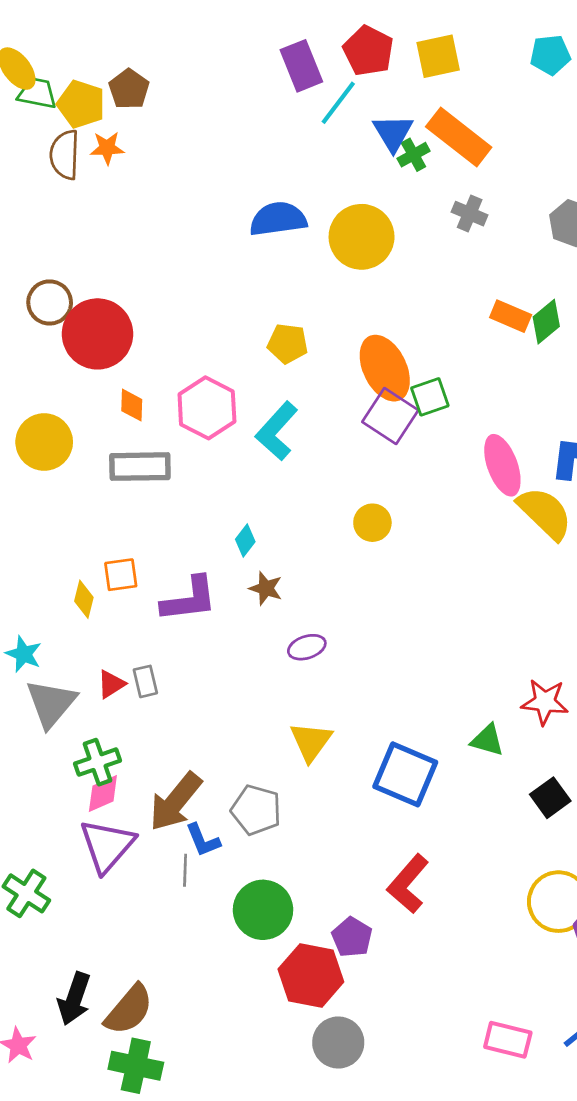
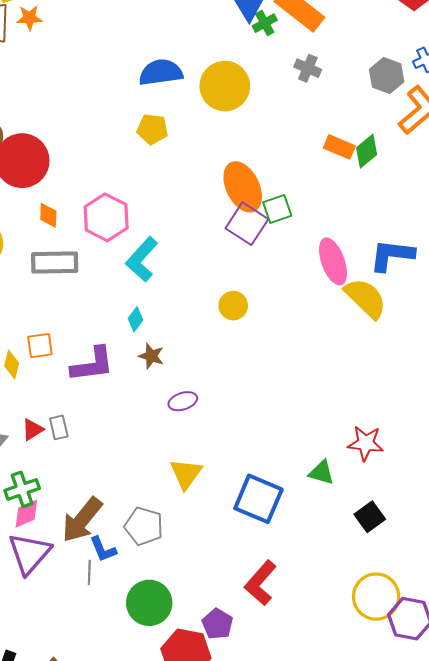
yellow pentagon: (288, 344) -> (152, 129), moved
cyan L-shape: (277, 431) -> (142, 259), moved

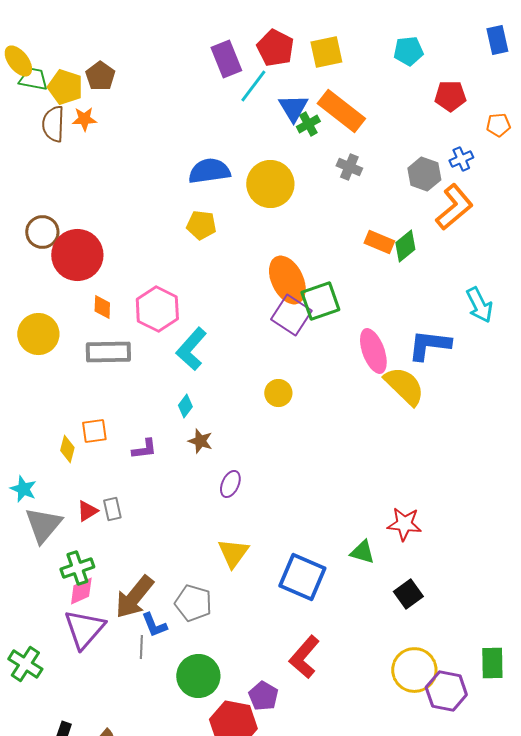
green square: (277, 209) -> (320, 301), size x1.4
purple L-shape: (92, 364) -> (144, 449), size x0.6
purple ellipse: (183, 401) -> (230, 484), turned -48

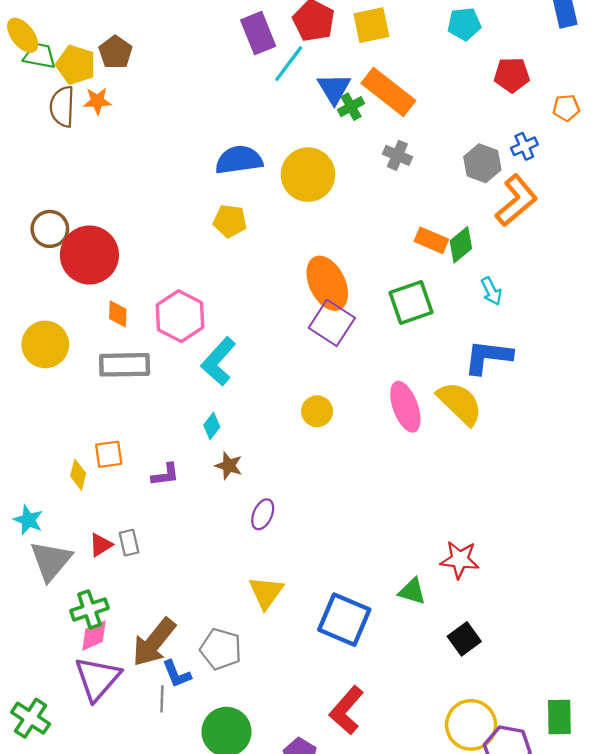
green square: (320, 301) -> (411, 303), moved
cyan arrow: (479, 305) -> (491, 291), moved, size x0.7
pink ellipse: (373, 351) -> (405, 407), moved

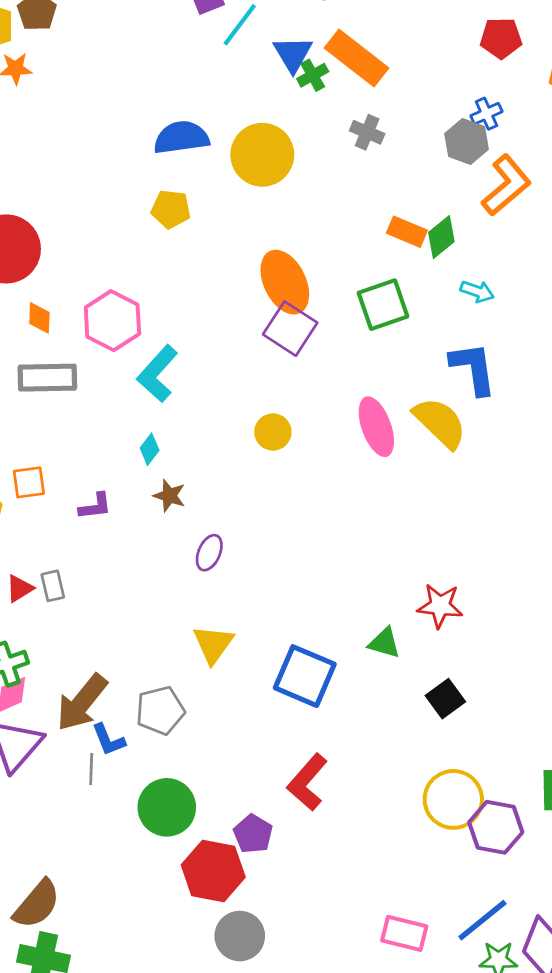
blue cross: (524, 146) -> (486, 114), moved
cyan arrow: (491, 291) -> (477, 291), turned -44
blue L-shape: (488, 357) -> (473, 368), turned 75
gray pentagon: (221, 649) -> (160, 711), turned -30

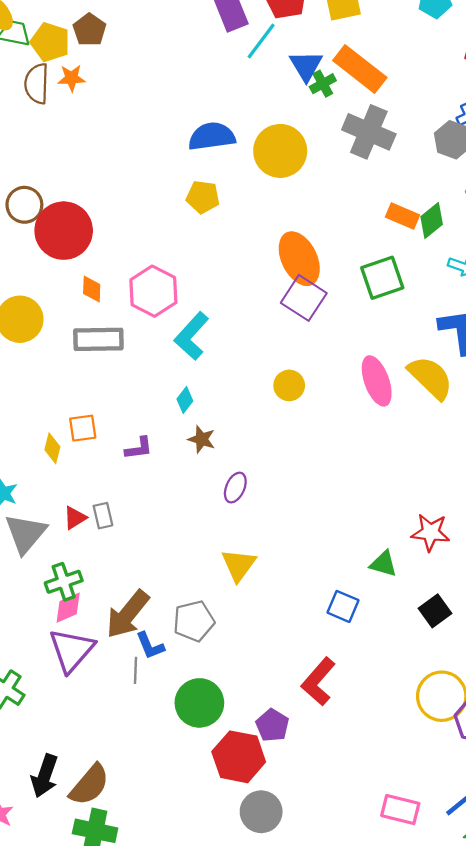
gray cross: (367, 132) -> (369, 132), size x1.8
blue square: (305, 676) -> (343, 606), moved, size x0.6

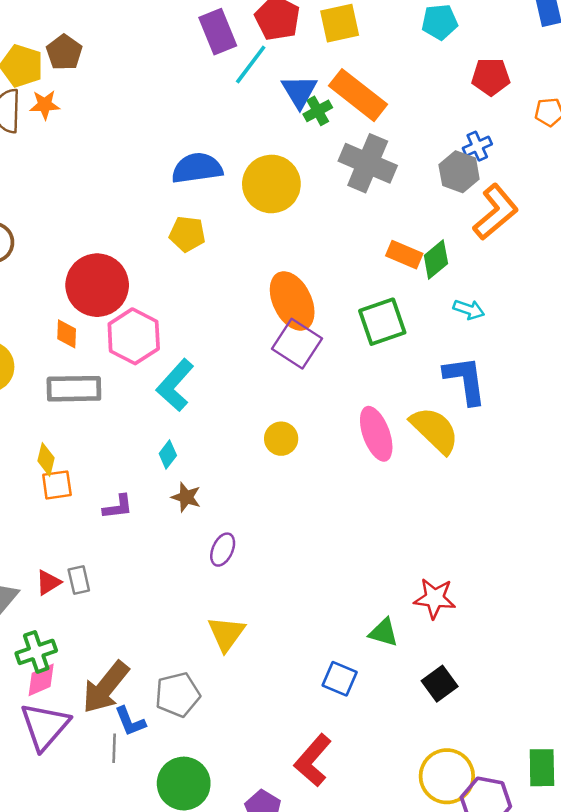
red circle: (64, 231) -> (97, 285), moved
yellow diamond: (52, 448) -> (46, 459), moved

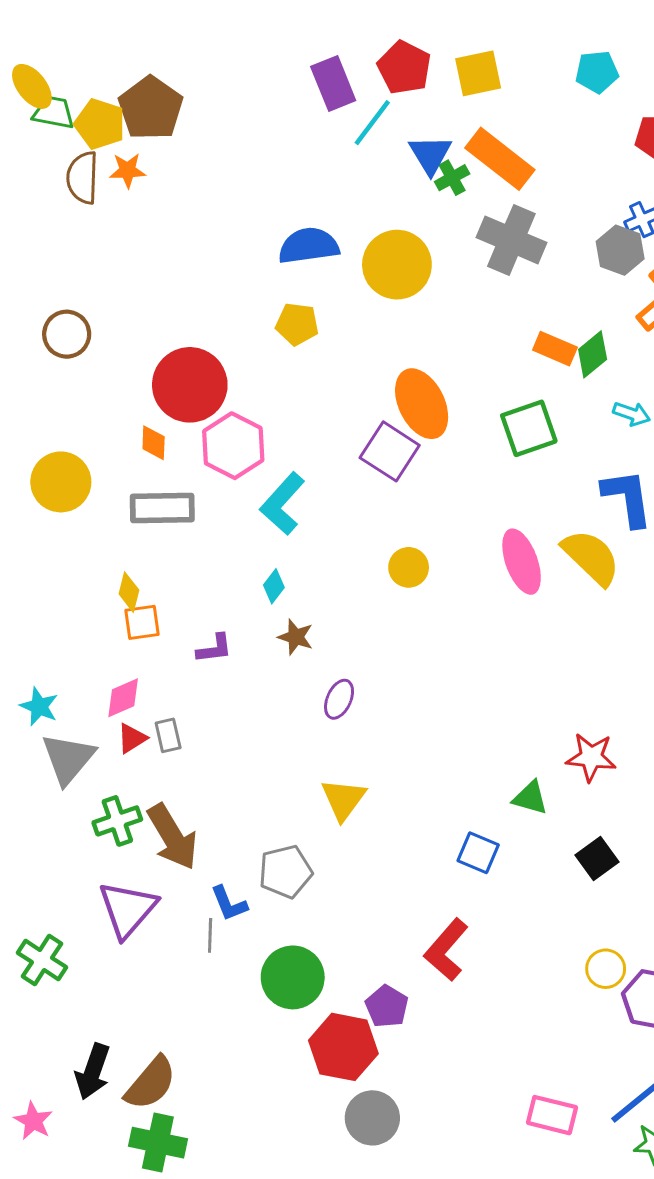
brown pentagon: (64, 52) -> (151, 108), size x1.5
purple square: (297, 344) -> (390, 451), moved
pink diamond: (41, 680) -> (123, 698), moved
brown arrow: (106, 687) -> (172, 837), moved, turned -70
yellow circle: (447, 776) -> (606, 969), size x0.6

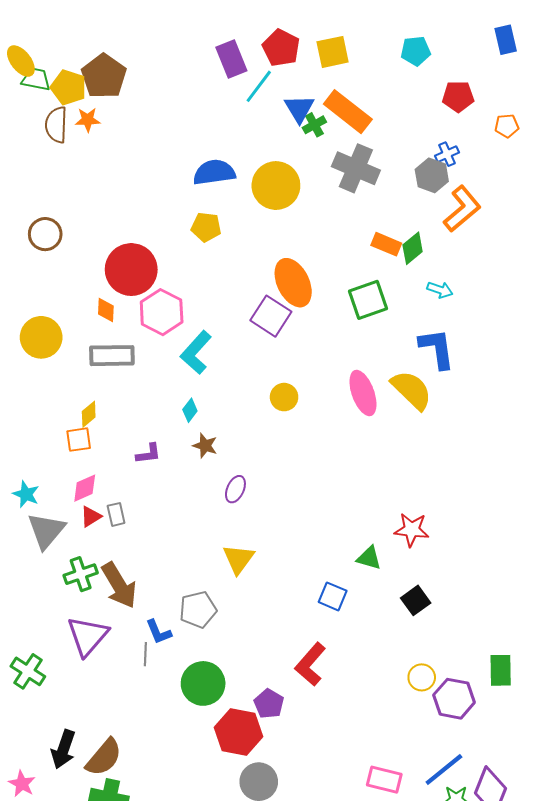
yellow diamond: (129, 592) -> (89, 414), turned 36
orange square: (142, 622) -> (79, 440), moved

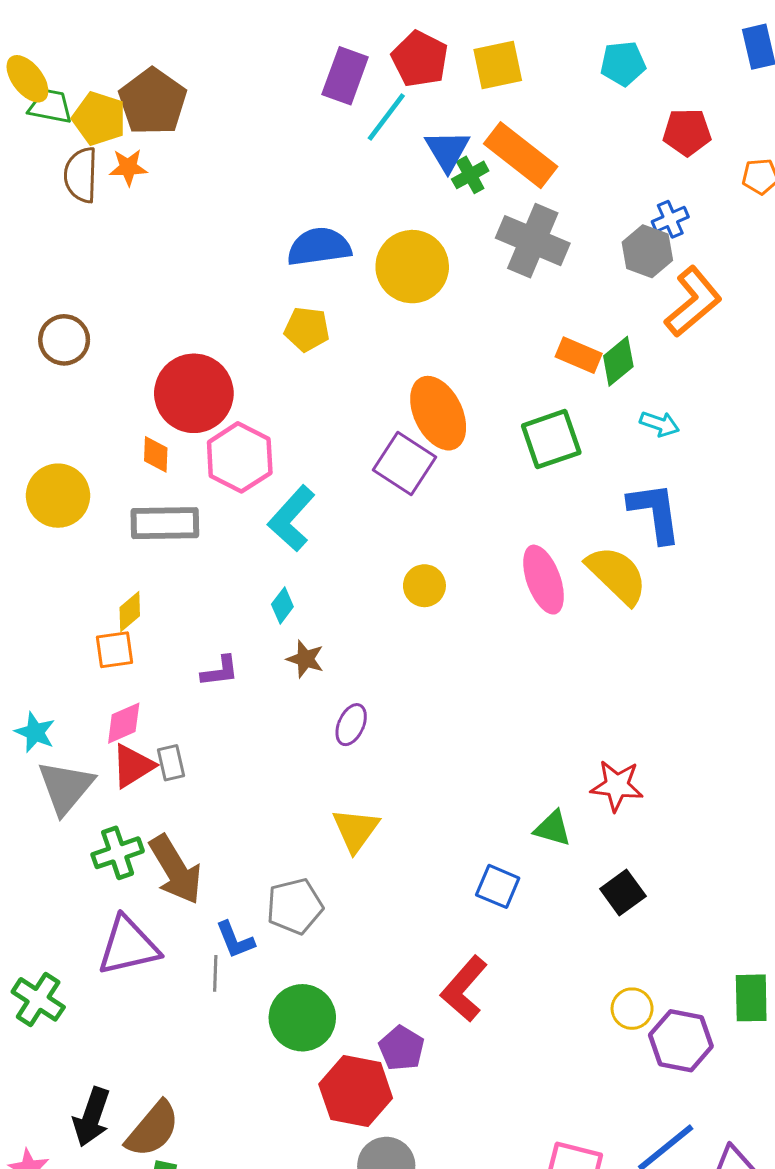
purple rectangle: (231, 59) -> (345, 76), turned 42
red triangle: (91, 516) -> (133, 766), size x1.4
purple triangle: (88, 636) -> (128, 946), turned 36

